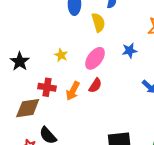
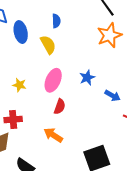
blue star: (130, 51) -> (87, 78), moved
orange arrow: (73, 91) -> (53, 135), moved, turned 108

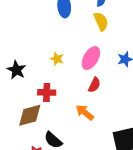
yellow semicircle: (48, 45) -> (101, 21), moved

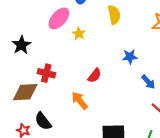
pink ellipse: (91, 58) -> (59, 18), moved
yellow star: (57, 59) -> (79, 34), moved

